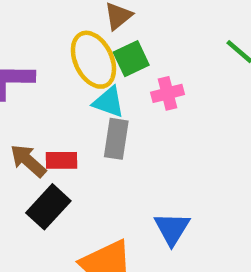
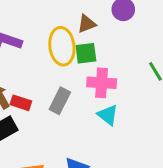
pink cross: (168, 93) -> (102, 83), size x1.4
cyan triangle: (109, 102) -> (108, 115), moved

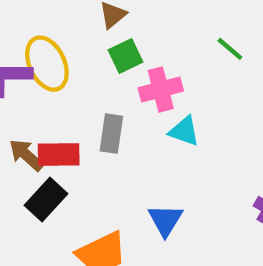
yellow ellipse: (62, 46) -> (47, 64), moved
red rectangle: (21, 103) -> (59, 154), size x1.4

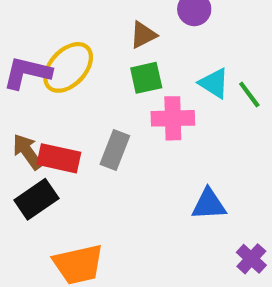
yellow ellipse: (47, 64) -> (68, 67), turned 56
cyan triangle: (184, 131) -> (214, 83), moved
blue triangle: (165, 220) -> (209, 204), moved, turned 42

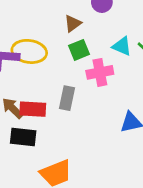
yellow ellipse: (68, 67) -> (29, 51), turned 64
black rectangle: (36, 199) -> (23, 137), turned 50

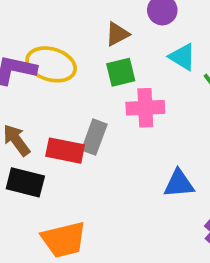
cyan triangle: (122, 46) -> (182, 57), moved
red rectangle: (33, 109) -> (65, 151), moved

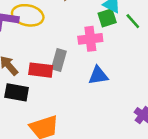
green square: (121, 72) -> (107, 18), moved
blue triangle: (179, 184) -> (98, 75), moved

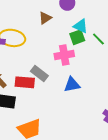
gray rectangle: (59, 60) -> (39, 73), turned -66

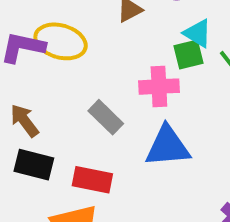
red rectangle: (25, 82) -> (92, 180), moved
blue triangle: (72, 85) -> (167, 146), size x1.4

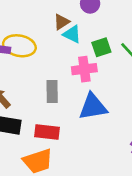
cyan triangle: (198, 33) -> (72, 34), moved
gray rectangle: (106, 117) -> (52, 91), turned 50

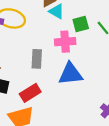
red rectangle: (47, 132) -> (30, 93), turned -42

